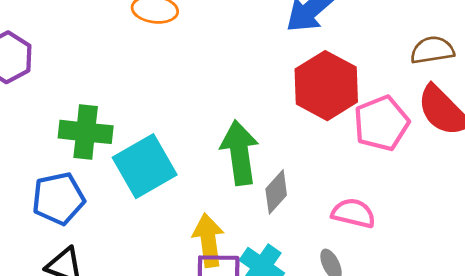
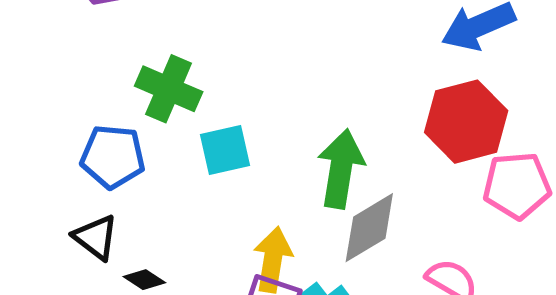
cyan square: (145, 166) -> (225, 150), size x0.7
gray diamond: (276, 192) -> (369, 228), size x1.4

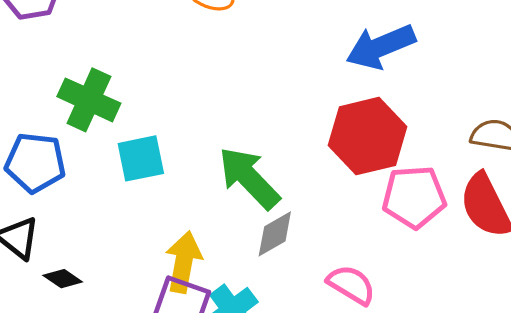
green arrow: (341, 169) -> (249, 178), turned -54
gray diamond: (369, 228) -> (275, 234), size x0.7

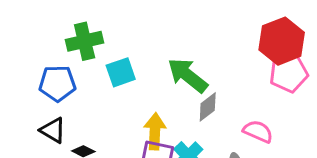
green cross: (89, 100) -> (85, 41), turned -30
red hexagon: (368, 136) -> (282, 41), moved

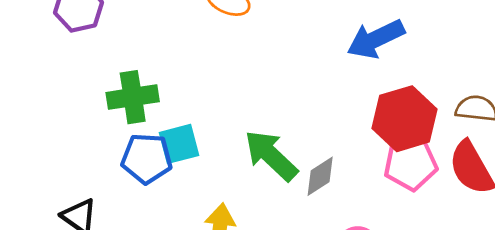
blue pentagon: (57, 83) -> (147, 158), moved
gray diamond: (208, 107) -> (320, 176), moved

